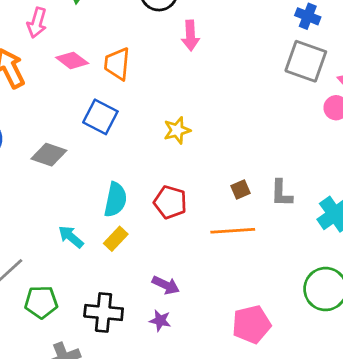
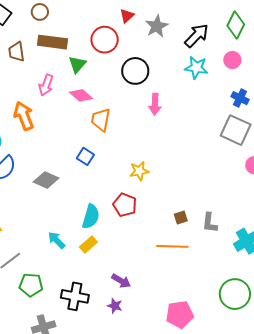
pink diamond: (72, 60) -> (81, 95), moved
blue square: (100, 117) -> (85, 156), size x0.7
red pentagon: (170, 202) -> (125, 205), moved

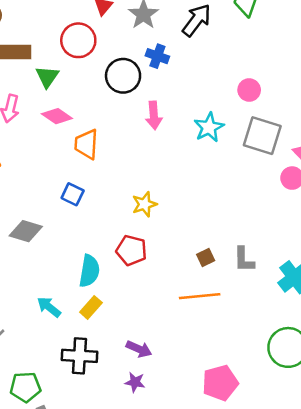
pink circle: (232, 60) -> (249, 90), moved
cyan star: (196, 68) -> (209, 127), moved, turned -30
blue cross: (240, 98) -> (157, 56), moved
green pentagon: (31, 285) -> (25, 387), moved
black cross: (75, 296) -> (79, 356), moved

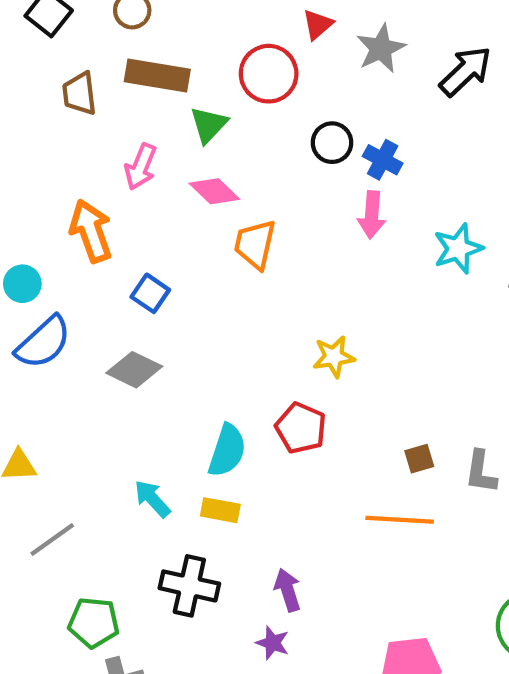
blue cross: (157, 56) -> (383, 160), moved
black circle: (123, 76) -> (332, 143), size x0.7
blue square: (73, 194) -> (150, 293), moved
yellow rectangle: (91, 307) -> (220, 510), turned 50
purple arrow: (139, 349) -> (288, 590), turned -140

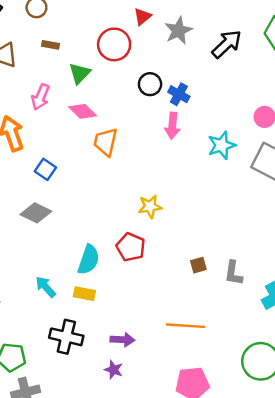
brown rectangle: (157, 75) -> (50, 45), size x0.5
orange line: (400, 520) -> (185, 326), moved
purple arrow: (288, 590) -> (122, 340), turned 110

